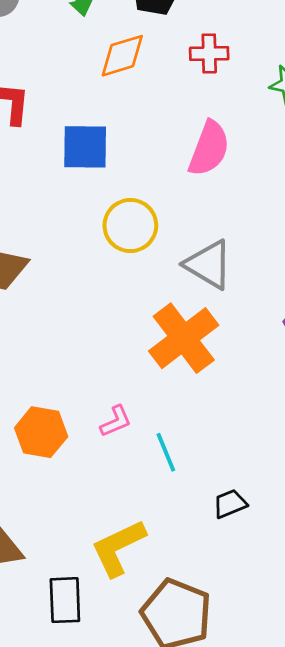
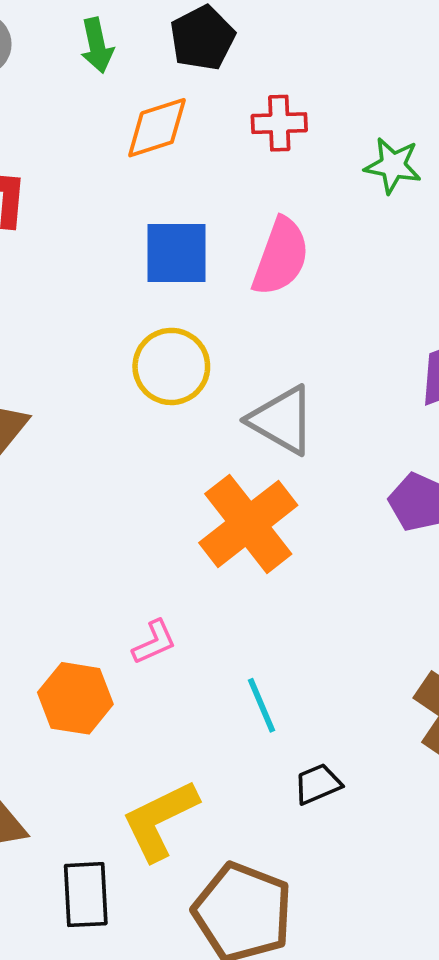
blue square: (85, 147) -> (177, 253), moved
orange hexagon: (41, 432) -> (75, 698), moved
cyan line: (166, 452) -> (261, 705), moved
black trapezoid: (230, 504) -> (318, 784), moved

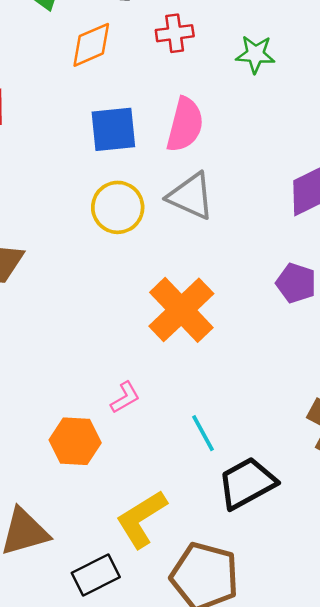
gray triangle: (282, 420) -> (191, 196), moved
black trapezoid: (318, 784) -> (247, 483), size x1.8
black rectangle: (86, 895) -> (96, 575), turned 72

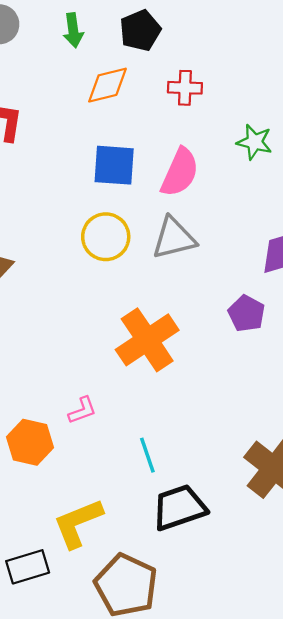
green star: (255, 54) -> (254, 142), moved
gray triangle: (191, 196) -> (174, 238), turned -48
purple pentagon: (296, 283) -> (246, 314), moved

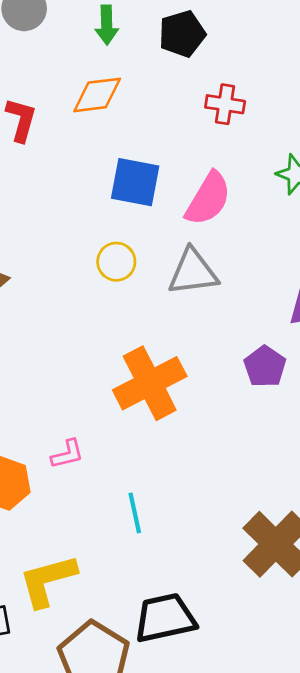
orange diamond: (107, 85) -> (97, 95), moved
yellow circle: (106, 237) -> (116, 262), size x0.7
black trapezoid: (179, 507) -> (165, 618), moved

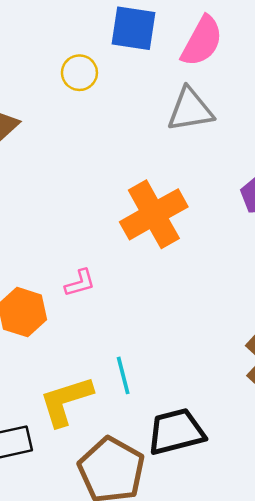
yellow circle: (116, 262) -> (79, 73), moved
cyan line: (135, 513) -> (123, 375), moved

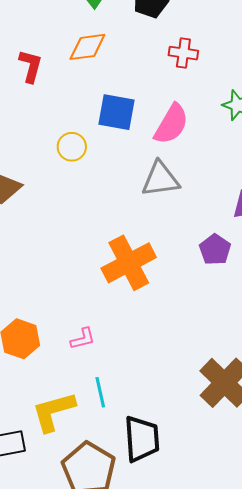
pink L-shape: (80, 283) -> (83, 339), moved
black trapezoid: (176, 432) -> (142, 439), turned 99

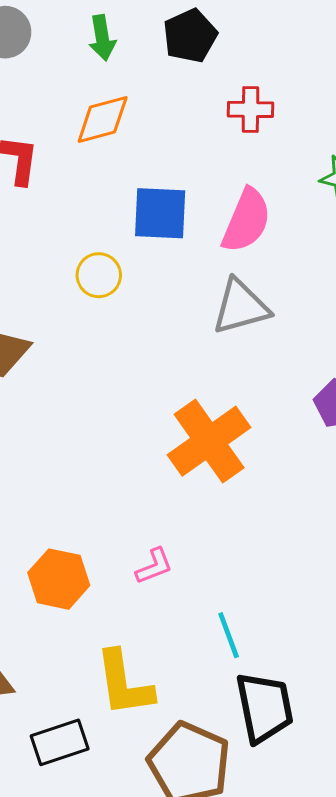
cyan line: (100, 392) -> (229, 635), moved
yellow L-shape: (53, 412) -> (124, 684), turned -75

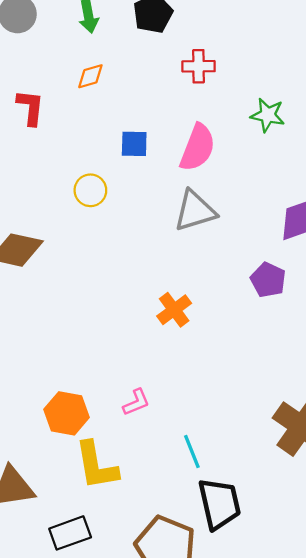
orange diamond: (103, 119) -> (90, 76), size x0.7
blue square: (160, 213) -> (134, 144), size x0.7
orange cross: (209, 441) -> (174, 310), size x0.6
yellow L-shape: (124, 684) -> (96, 466), moved

